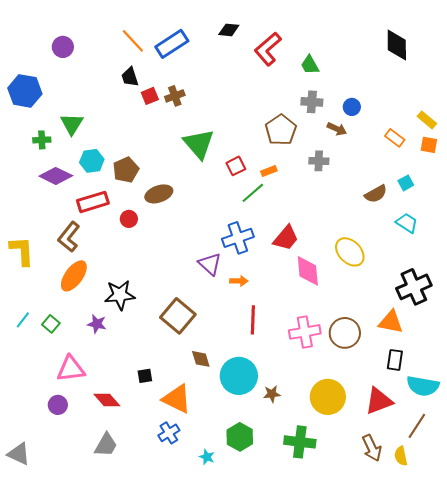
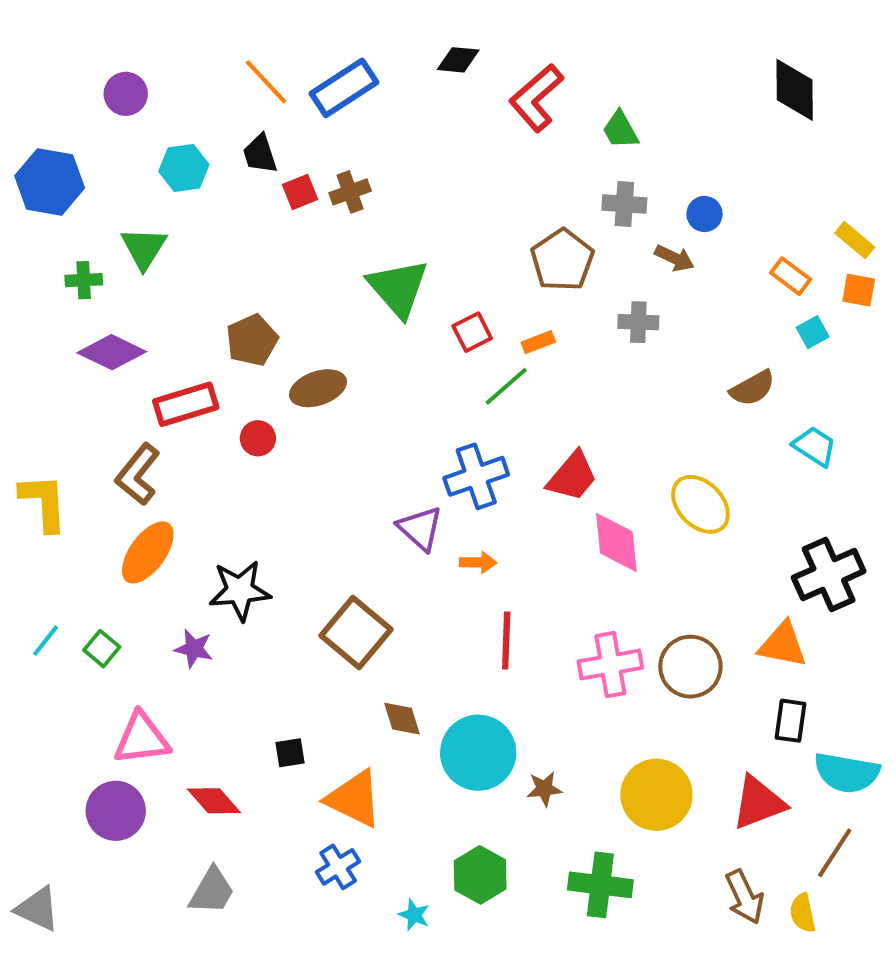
cyan hexagon: (92, 161) -> (184, 168), moved
cyan square: (406, 183) -> (813, 332), moved
purple circle: (58, 405) -> (116, 811), size x1.5

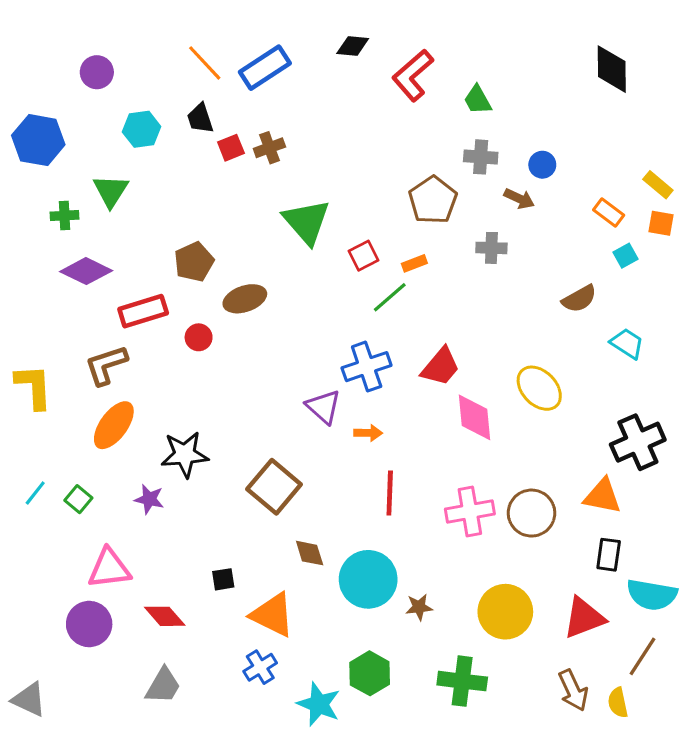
brown L-shape: (138, 474) -> (106, 365), turned 33
cyan star: (414, 915) -> (319, 704), size x1.8

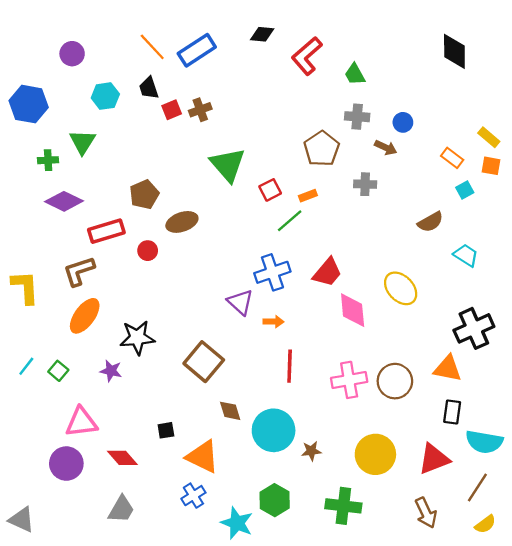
yellow semicircle: (618, 703) -> (485, 524), moved, turned -115

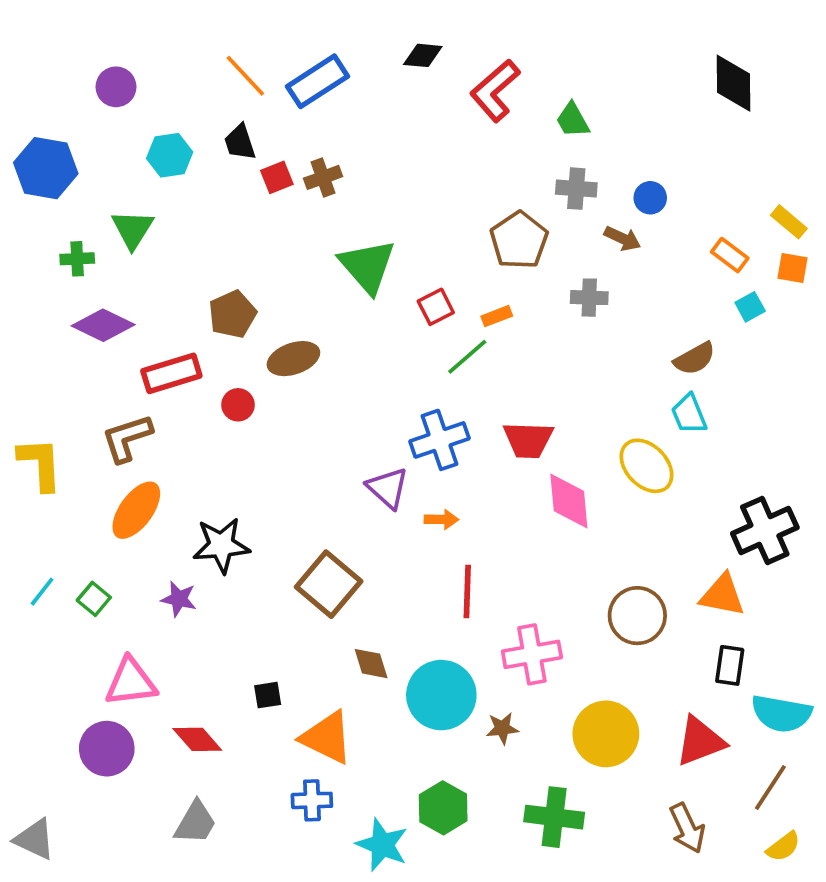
cyan trapezoid: (466, 255) -> (689, 414), moved, turned -145
red trapezoid: (327, 272) -> (528, 440), turned 52
pink cross: (349, 380) -> (532, 654), moved
blue cross: (193, 496) -> (312, 800), turned 30

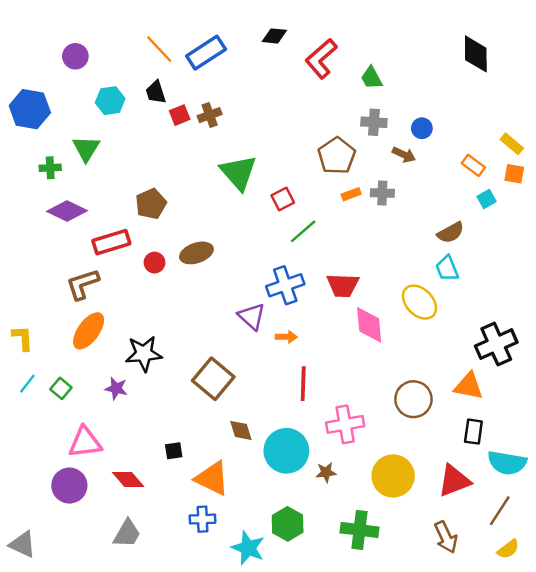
orange rectangle: (497, 316) -> (351, 194), moved
brown ellipse: (293, 359) -> (196, 253), moved
yellow L-shape: (40, 464) -> (23, 338), moved, size x0.7

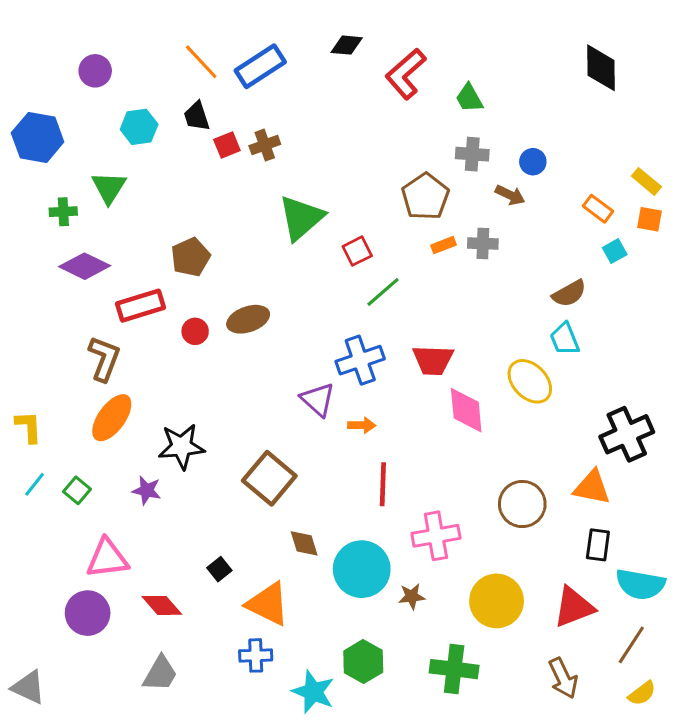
green triangle: (238, 173) -> (301, 218), turned 30
brown L-shape: (83, 284) -> (104, 359), turned 129
black square: (174, 451) -> (219, 569), turned -30

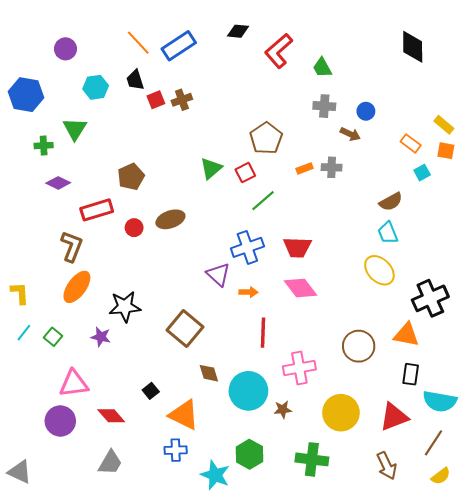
brown pentagon: (425, 197) -> (266, 138), moved
green triangle: (301, 218) -> (211, 168), moved, size x0.7
purple diamond: (85, 266) -> (58, 183), size x0.7
yellow ellipse: (530, 381) -> (379, 270), moved
pink diamond: (466, 410) -> (300, 288), moved, turned -32

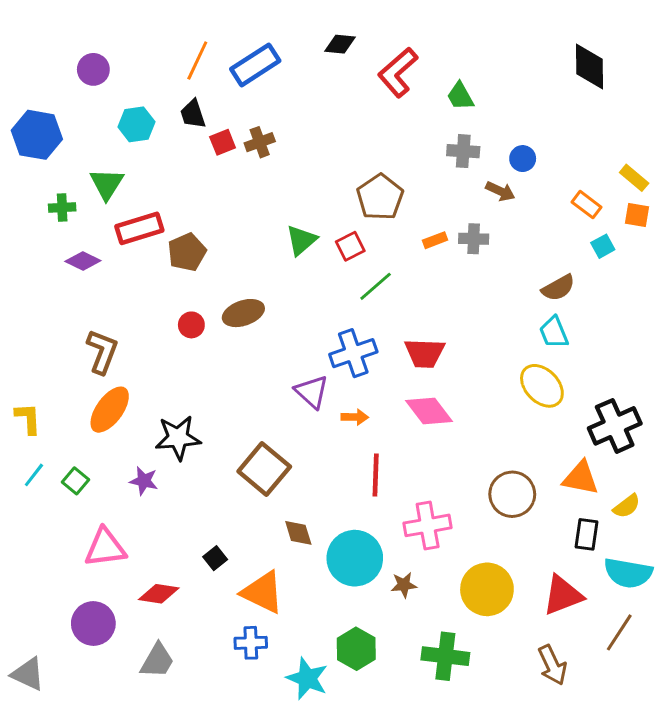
orange line: (138, 43) -> (197, 60), turned 68
red rectangle: (97, 210) -> (139, 228), moved
red diamond: (111, 416) -> (159, 594), turned -40
purple circle: (60, 421) -> (93, 623), moved
yellow semicircle: (441, 476) -> (627, 506), moved

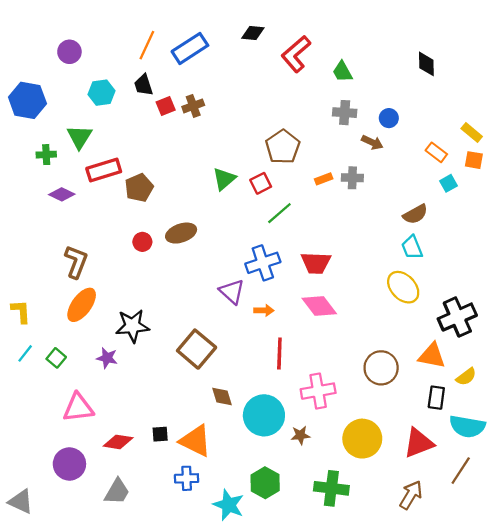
black diamond: (589, 66) -> (426, 64), moved, size x0.7
black square: (215, 558) -> (160, 434), moved, turned 35
brown arrow: (552, 665) -> (411, 495), turned -124

